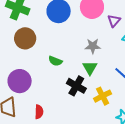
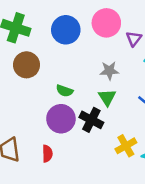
purple circle: (20, 81) -> (61, 119), moved
yellow cross: (103, 96) -> (126, 146), moved

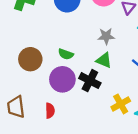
brown circle: (27, 65) -> (30, 59), moved
green triangle: (107, 97) -> (104, 60), turned -35

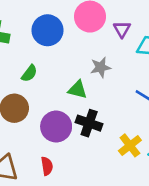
green semicircle: (66, 54) -> (29, 73), moved, turned -64
green triangle: (104, 60) -> (78, 90), moved

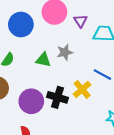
green triangle: (78, 90) -> (43, 60), moved
yellow cross: (130, 145) -> (82, 89), moved

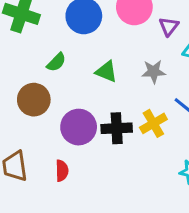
gray star: (65, 52) -> (154, 72), moved
black cross: (58, 97) -> (117, 128), turned -30

